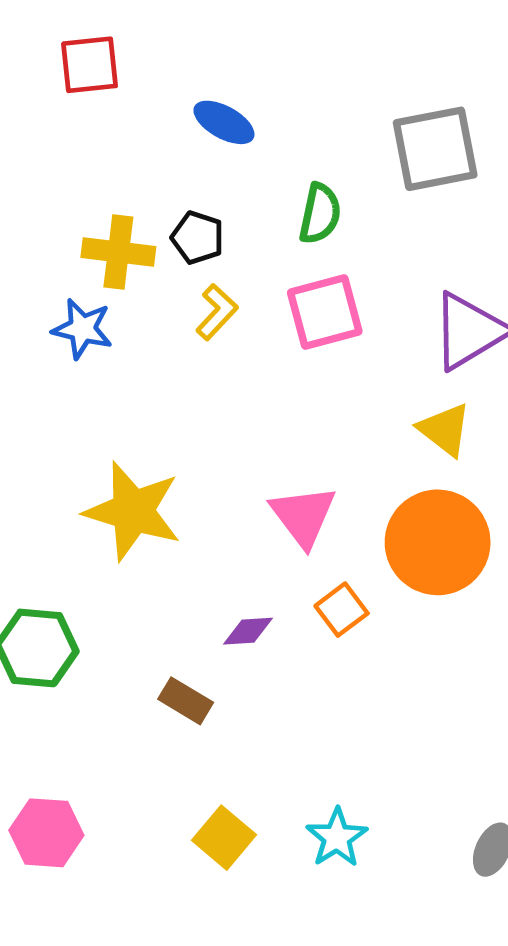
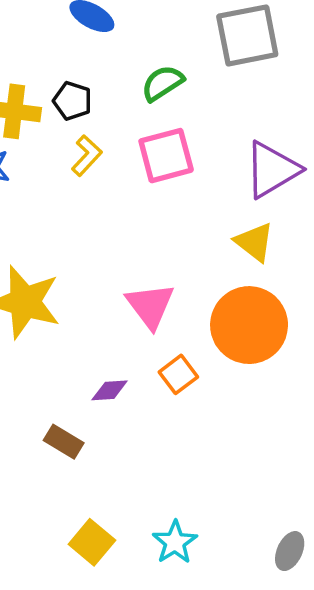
green semicircle: (320, 214) -> (163, 83), turned -135

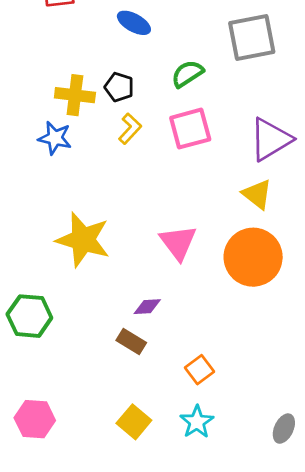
orange square: (178, 374) -> (200, 370), moved
brown rectangle: (64, 442) -> (131, 341), moved

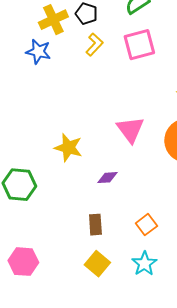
yellow cross: (75, 95) -> (53, 20), turned -32
yellow star: (83, 240) -> (68, 148), moved, size x0.7
brown rectangle: (131, 341) -> (95, 225), moved, turned 55

